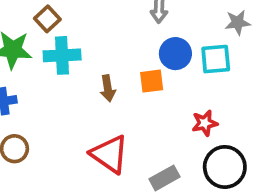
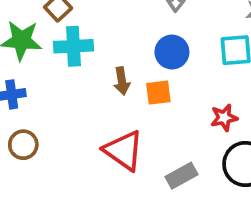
blue circle: (175, 54) -> (172, 52), moved
orange square: (152, 81) -> (158, 93), moved

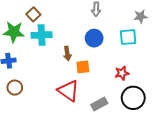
orange square: (158, 93) -> (83, 67), moved

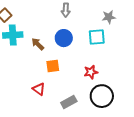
brown arrow: (67, 54) -> (38, 44), moved, turned 144
red triangle: (68, 91) -> (39, 89), size x0.6

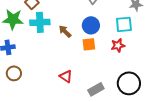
orange square: (53, 66) -> (89, 44), moved
red star: (91, 72) -> (118, 45), moved

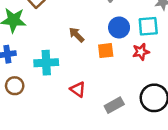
cyan cross: (40, 22) -> (46, 63), moved
blue circle: (91, 25) -> (119, 27), moved

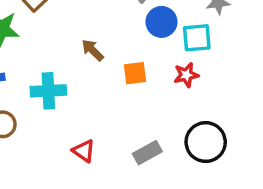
blue circle: (119, 27) -> (161, 22), moved
red triangle: (78, 89) -> (84, 151), moved

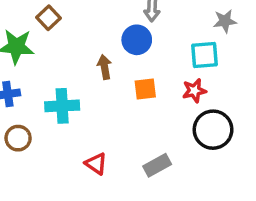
blue circle: (161, 22) -> (137, 40), moved
brown arrow: (93, 50) -> (105, 67), turned 35
black circle: (206, 142) -> (213, 130), moved

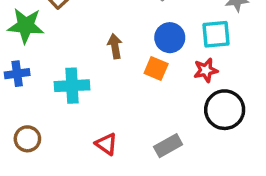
blue circle: (137, 40) -> (170, 38), moved
orange square: (145, 89) -> (156, 69), turned 30
brown circle: (18, 138) -> (27, 139), moved

